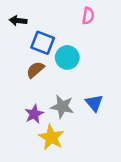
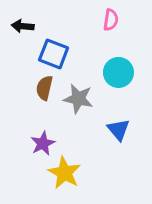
cyan circle: (67, 57) -> (118, 72), moved
brown semicircle: (35, 70) -> (44, 88), turned -36
gray star: (62, 107) -> (78, 99), moved

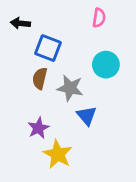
blue triangle: (118, 130) -> (87, 116), moved

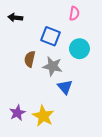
blue square: (48, 48) -> (50, 36), moved
purple star: (38, 128) -> (17, 113), moved

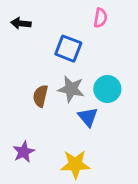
cyan circle: (79, 49) -> (107, 89), moved
brown semicircle: (30, 59) -> (40, 96), moved
yellow star: (43, 116) -> (75, 164), moved, turned -30

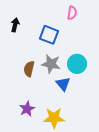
black arrow: (21, 23) -> (15, 25), moved, turned 96
purple star: (24, 152) -> (27, 109), moved

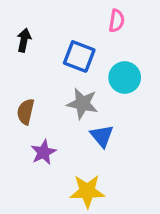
cyan circle: (77, 64) -> (125, 78), moved
brown semicircle: (29, 69) -> (26, 112), moved
purple star: (27, 109) -> (43, 152), moved

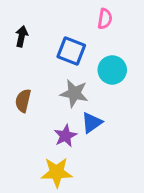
blue triangle: (102, 136) -> (92, 123), turned 35
purple star: (43, 152) -> (65, 136), moved
yellow star: (87, 191) -> (57, 172), moved

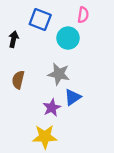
black arrow: (22, 36) -> (13, 39), moved
blue square: (71, 51) -> (40, 19), moved
cyan circle: (112, 70) -> (68, 38), moved

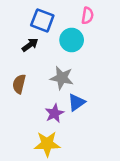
black arrow: (13, 39) -> (30, 45), moved, turned 42

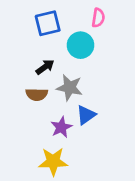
blue square: (42, 20) -> (48, 23), turned -35
black arrow: (30, 45) -> (45, 67), moved
brown semicircle: (19, 84) -> (37, 94), moved, turned -102

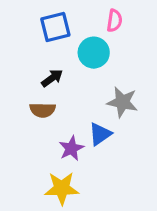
gray star: (70, 88) -> (122, 102), moved

